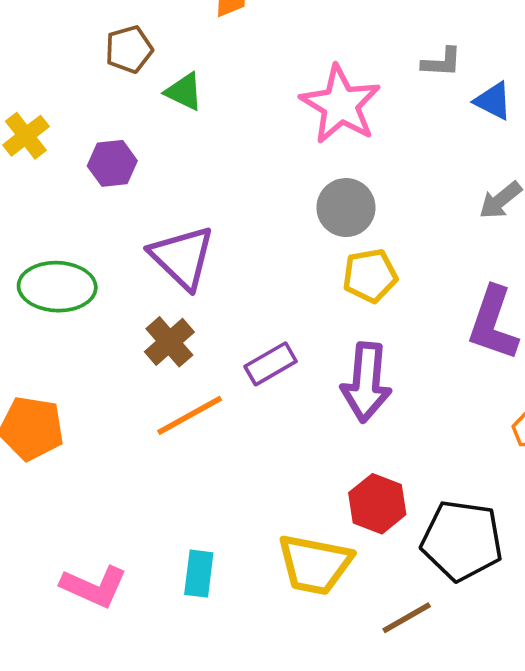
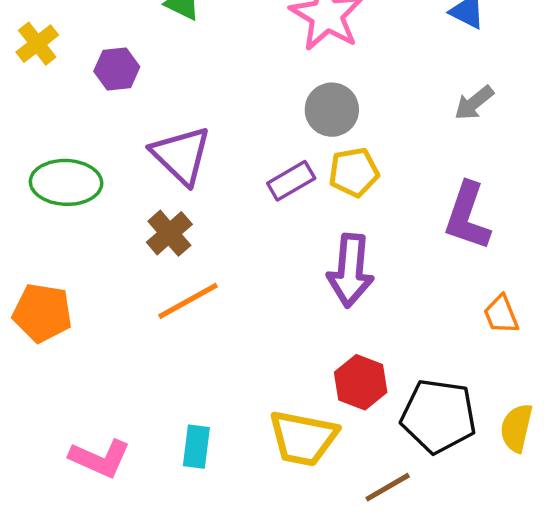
purple rectangle: (271, 364) -> (291, 181), moved

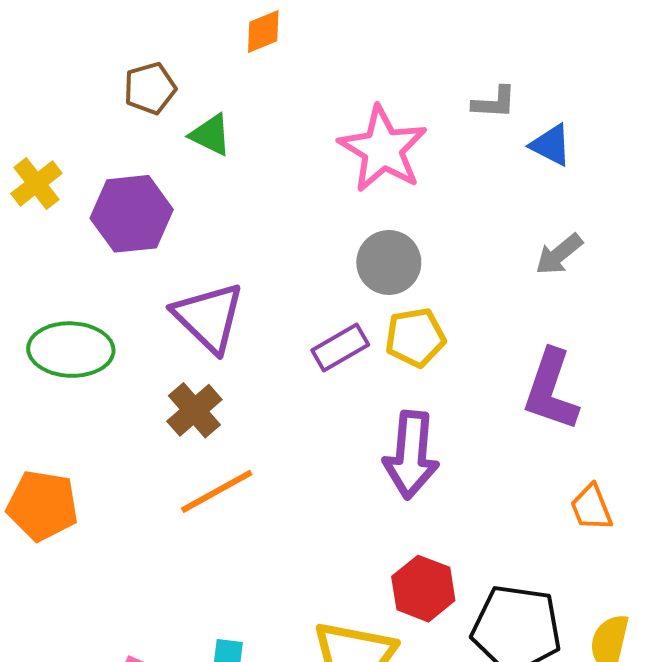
purple hexagon: (117, 69) -> (132, 214), size x1.5

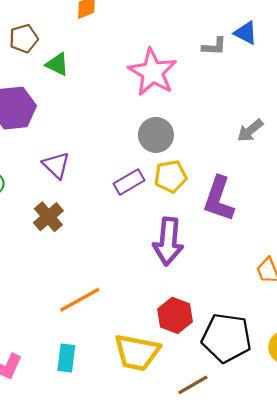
blue triangle: (551, 145) -> (246, 33), moved
purple triangle: (209, 317) -> (56, 165), size x0.7
purple L-shape: (551, 390) -> (219, 199), moved
orange line: (217, 491) -> (80, 300), moved

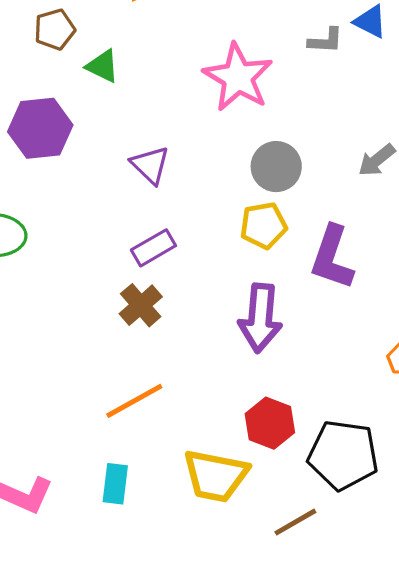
gray circle: (156, 135) -> (276, 167), moved
purple triangle: (56, 165) -> (150, 165), moved
purple rectangle: (129, 182) -> (153, 248), moved
brown cross: (48, 217) -> (141, 305), moved

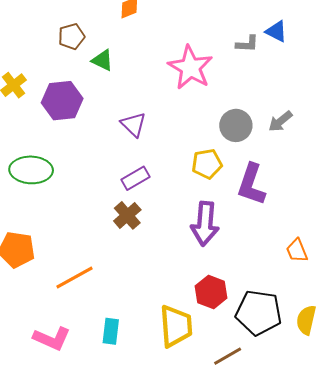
gray circle: (276, 167) -> (236, 125), moved
orange line: (134, 401) -> (75, 278), moved
yellow trapezoid: (216, 476) -> (176, 326), turned -105

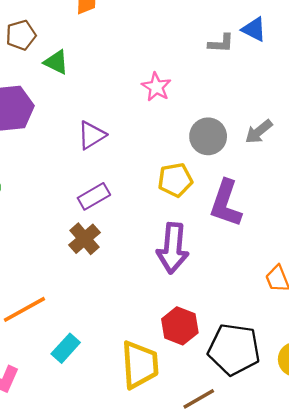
pink star: (190, 68) -> (156, 87), moved, size x0.6
purple triangle: (133, 124) -> (92, 135), turned 44
cyan rectangle: (111, 331) -> (66, 348), moved, turned 35

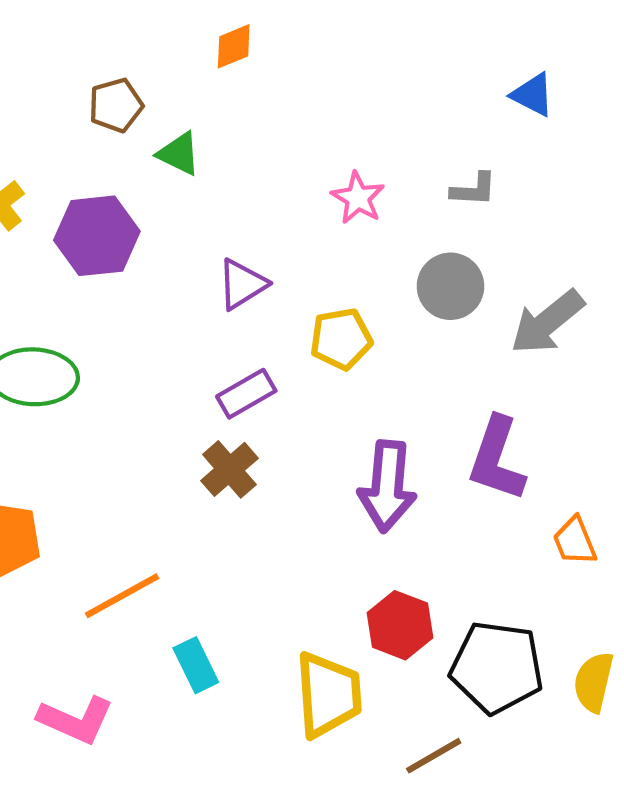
gray L-shape: (221, 43) -> (474, 189), moved
gray arrow: (259, 132) -> (547, 322), moved, size x1.5
yellow pentagon: (175, 180) -> (341, 339), moved
purple L-shape: (226, 203) -> (497, 459), moved
cyan rectangle: (66, 348) -> (196, 665), turned -68

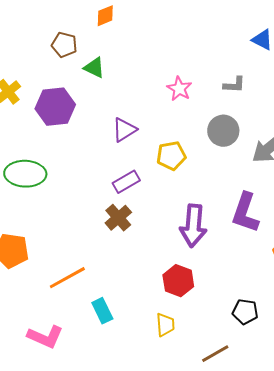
orange diamond: (234, 46) -> (105, 16), moved
brown pentagon: (116, 105) -> (64, 45), turned 30
red hexagon: (400, 625) -> (178, 281), moved
black pentagon: (497, 667) -> (245, 312), size x0.6
yellow trapezoid: (328, 695) -> (165, 325), size x0.6

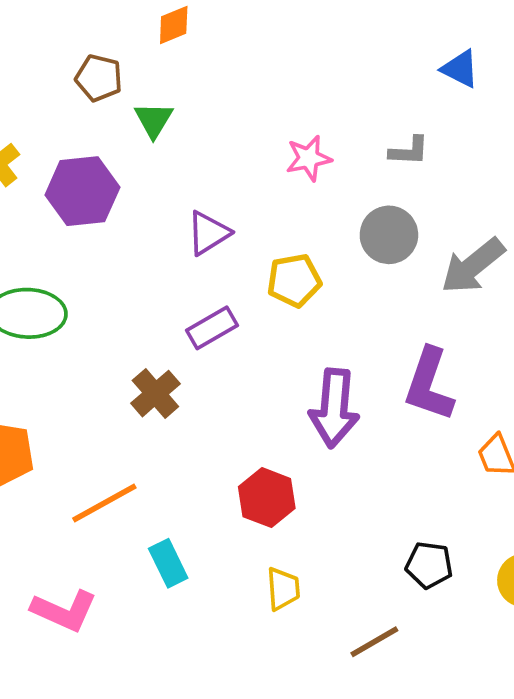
green triangle: (94, 68) -> (154, 120), turned 35
pink star: (179, 89) -> (309, 158), turned 30
brown cross: (118, 218) -> (155, 394), moved
red hexagon: (178, 281) -> (267, 498), moved

